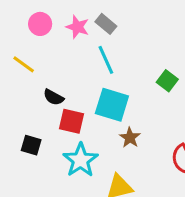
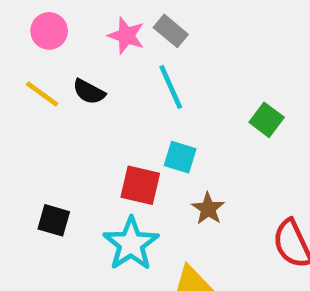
pink circle: (40, 24) -> (49, 31), moved
black semicircle: (54, 97) -> (89, 92), moved
cyan square: (112, 105) -> (180, 157), size x0.6
red square: (72, 121) -> (140, 185), moved

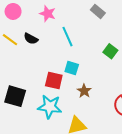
gray rectangle: (171, 31) -> (98, 11), moved
black square: (54, 220) -> (15, 96), size x1.5
cyan star: (131, 244) -> (50, 107), turned -30

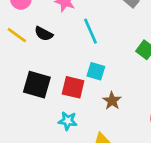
black square: (15, 96) -> (37, 85), moved
cyan star: (50, 107) -> (68, 121), size x0.6

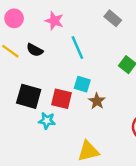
brown star: (112, 101) -> (97, 101), moved
cyan star: (68, 121) -> (47, 121), moved

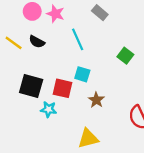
pink circle: (14, 18) -> (32, 11), moved
gray rectangle: (113, 18) -> (100, 13), moved
brown star: (97, 101) -> (96, 100), moved

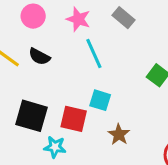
pink star: (56, 14) -> (78, 19), moved

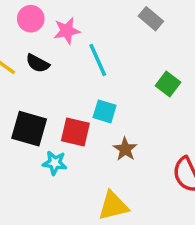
gray rectangle: (124, 18) -> (151, 19), moved
pink star: (78, 19) -> (67, 31), moved, turned -30

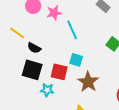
black semicircle: (38, 63) -> (34, 48), moved
brown star: (125, 149) -> (88, 82), size x1.5

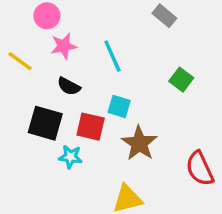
pink star: (54, 13) -> (64, 46), moved
black semicircle: (34, 48) -> (69, 86), moved

